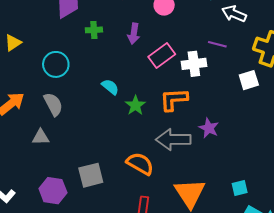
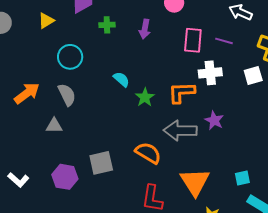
yellow triangle: (13, 43) -> (46, 21), moved
pink rectangle: (162, 55) -> (193, 40), moved, turned -50
white cross: (194, 64) -> (210, 73), moved

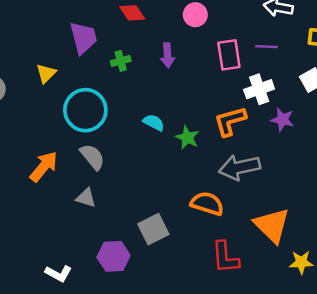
cyan circle: (70, 57) -> (85, 110), size x1.4
purple star: (214, 120) -> (282, 120), moved
gray triangle: (54, 126) -> (86, 198), turned 30

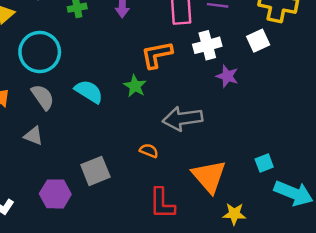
orange L-shape: (230, 121) -> (157, 55), moved
cyan semicircle: (154, 123) -> (89, 92), moved, size x1.4
orange semicircle: (207, 204) -> (149, 151), size x0.6

